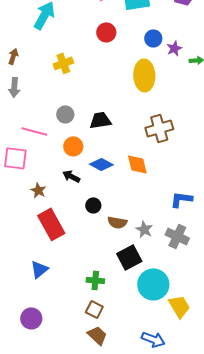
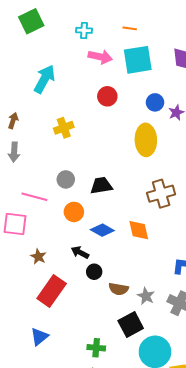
black arrow: (71, 176) -> (80, 252), moved
red rectangle: (51, 224) -> (52, 291), turned 64

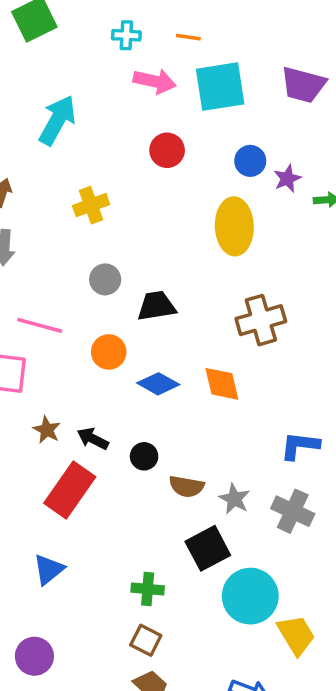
orange line: (130, 28) -> (188, 37), moved
gray circle: (66, 179) -> (105, 279), moved
black arrow: (80, 252) -> (93, 439), moved

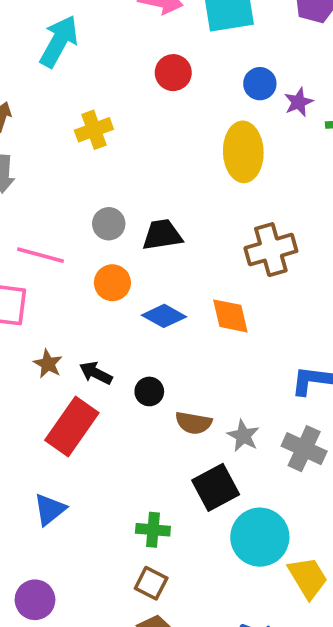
gray circle: (105, 279) -> (109, 224), moved

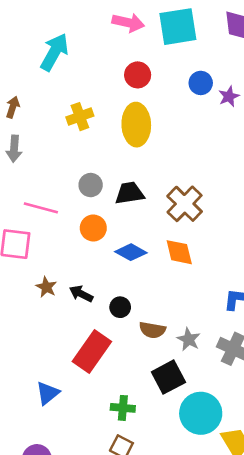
yellow ellipse: (243, 152) -> (136, 125), moved
brown cross: (271, 250) -> (185, 204), moved, turned -30
red rectangle: (72, 427) -> (92, 352), moved

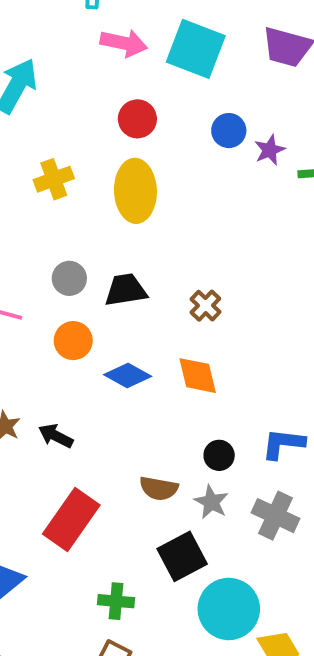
cyan square: (178, 27) -> (196, 49), turned 30
brown cross: (185, 204) -> (205, 306), size x0.6
black circle: (120, 307) -> (219, 455), moved

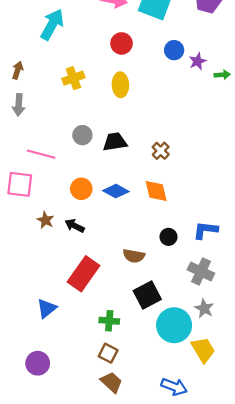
yellow ellipse: (135, 191) -> (120, 85), size x0.7
orange circle: (73, 341) -> (81, 189), moved
gray star: (211, 502) -> (204, 308), moved

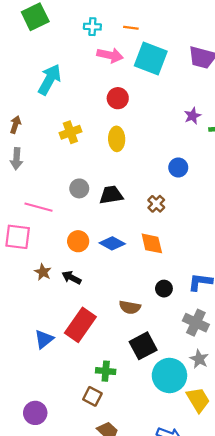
blue circle: (174, 50) -> (178, 168), moved
blue triangle: (47, 308) -> (44, 339), moved
brown square: (108, 353) -> (92, 396), moved

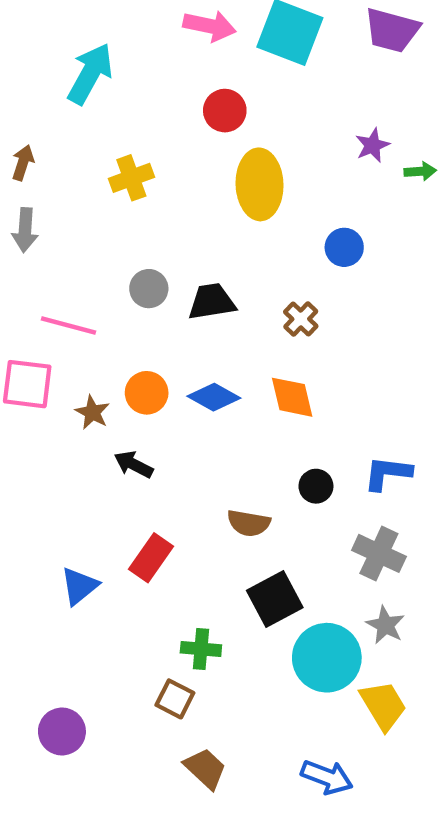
yellow ellipse: (117, 139) -> (260, 184), moved, size x1.4
brown star: (43, 272) -> (92, 412), moved
red rectangle: (80, 325) -> (151, 558), size x0.7

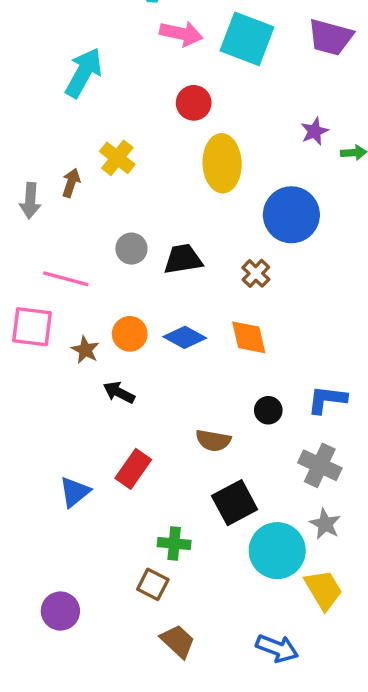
brown arrow: (23, 163) -> (71, 183), moved
yellow cross: (131, 178) -> (117, 158), turned -32
blue circle: (344, 247) -> (291, 215), size x1.8

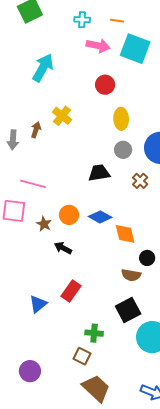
yellow ellipse: (222, 163) -> (121, 119), size x0.7
gray circle: (131, 249) -> (123, 150), moved
orange diamond: (249, 337) -> (125, 234), moved
brown semicircle: (213, 440) -> (131, 275), moved
brown trapezoid: (178, 641) -> (96, 388), size x1.4

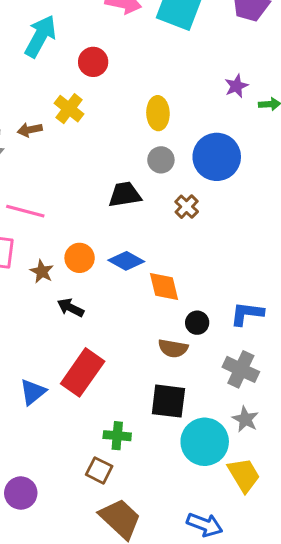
red circle: (105, 85) -> (93, 62), moved
brown arrow: (36, 130) -> (30, 130), turned -119
red rectangle: (71, 291) -> (83, 372), size x1.4
black square: (128, 310) -> (168, 401), turned 35

